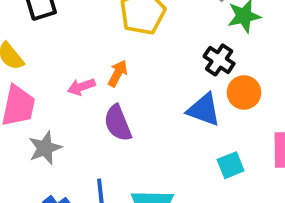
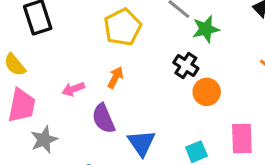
orange arrow: (118, 73) -> (115, 77), moved
blue triangle: (204, 110) -> (141, 143), moved, turned 36

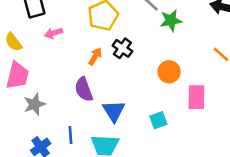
black cross: (186, 65) -> (122, 48), moved
pink arrow: (73, 89) -> (54, 33), moved
pink rectangle: (242, 138) -> (196, 97), moved

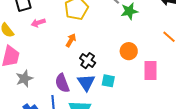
black cross: (122, 48) -> (88, 61), moved
purple semicircle: (84, 89) -> (62, 83), moved
cyan square: (158, 120) -> (108, 81), moved, turned 32

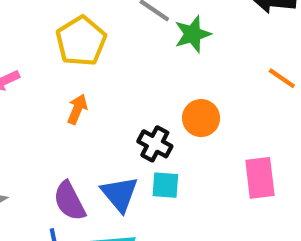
black cross: (88, 61) -> (155, 144), moved
pink rectangle: (150, 71) -> (260, 178), moved

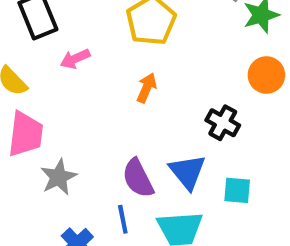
orange circle: (201, 118) -> (266, 75), moved
cyan square: (165, 185) -> (237, 190), moved

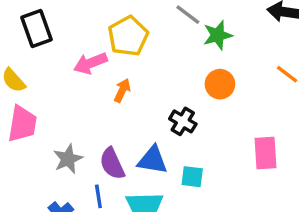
pink arrow: (75, 59) -> (90, 63), moved, size x1.4
blue triangle: (187, 172) -> (153, 160), turned -44
gray star: (59, 177) -> (68, 159), moved

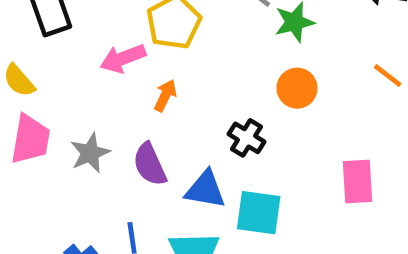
gray star: (68, 159) -> (90, 153), moved
purple semicircle: (112, 164) -> (150, 164), moved
cyan square: (192, 177) -> (259, 213), size x1.5

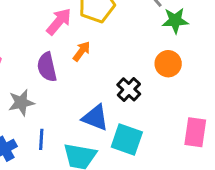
pink arrow: (123, 58) -> (59, 22), turned 140
gray star: (90, 153) -> (21, 103), moved
purple semicircle: (150, 164) -> (47, 67), moved

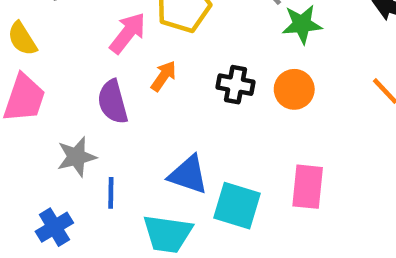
black cross: (129, 89) -> (235, 85), moved, turned -30
pink rectangle: (195, 132) -> (308, 187), moved
blue line: (41, 139) -> (111, 193), moved

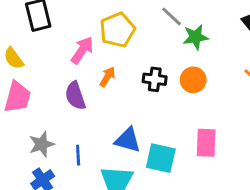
gray star: (76, 157) -> (42, 144), moved

